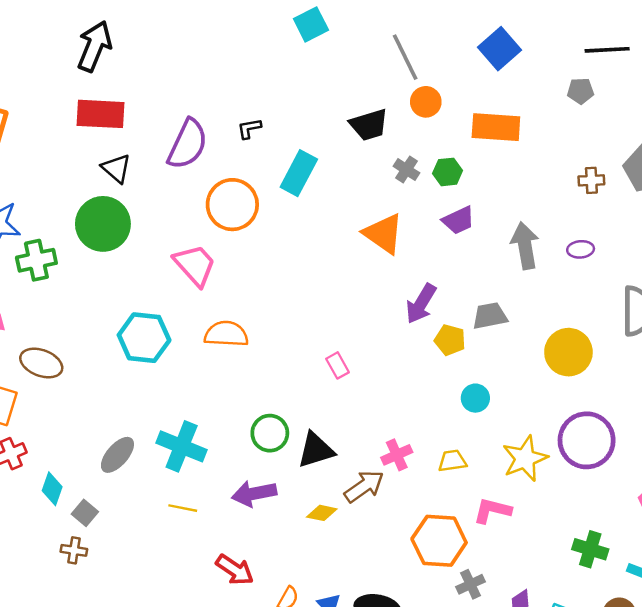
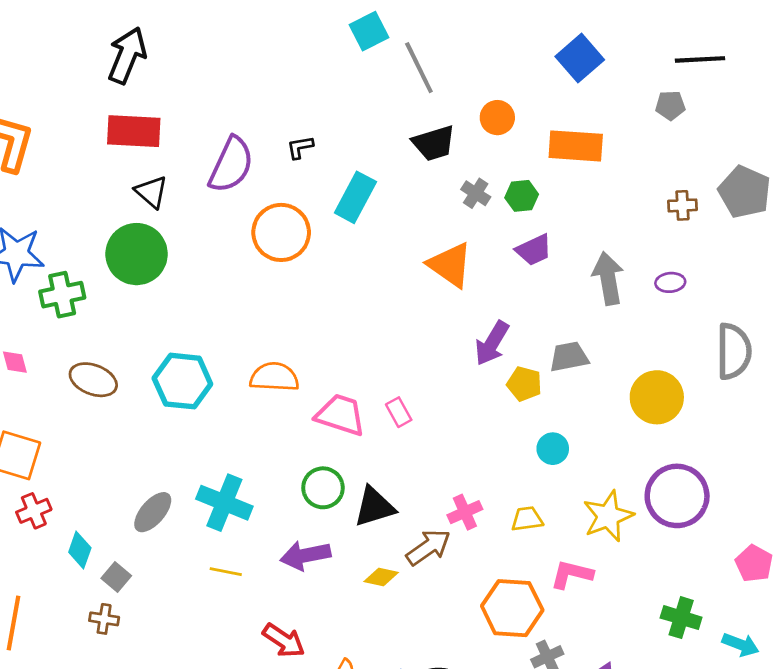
gray line: (405, 57) -> (419, 68), moved
pink trapezoid: (195, 265) -> (341, 415), moved, turned -30
brown ellipse: (41, 363) -> (93, 380), moved

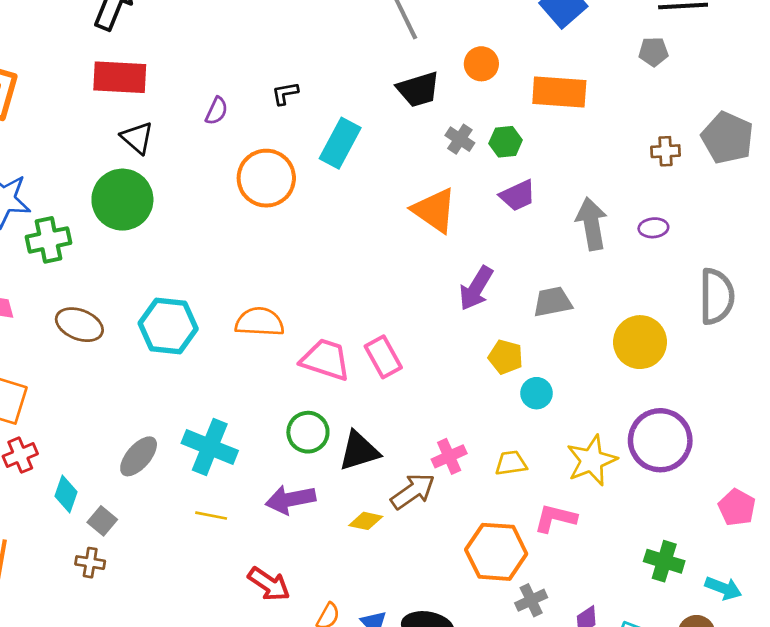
purple semicircle: (231, 165) -> (217, 111), size x0.5
yellow pentagon: (524, 384) -> (506, 357), moved
pink rectangle: (399, 412) -> (383, 357), size x1.4

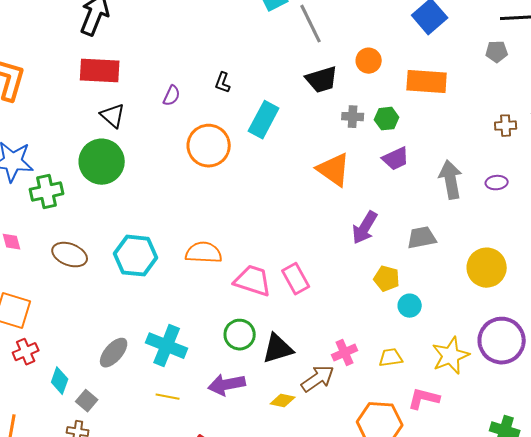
black L-shape: (285, 93) -> (223, 83), turned -60
gray cross: (460, 139) -> (353, 117), turned -30

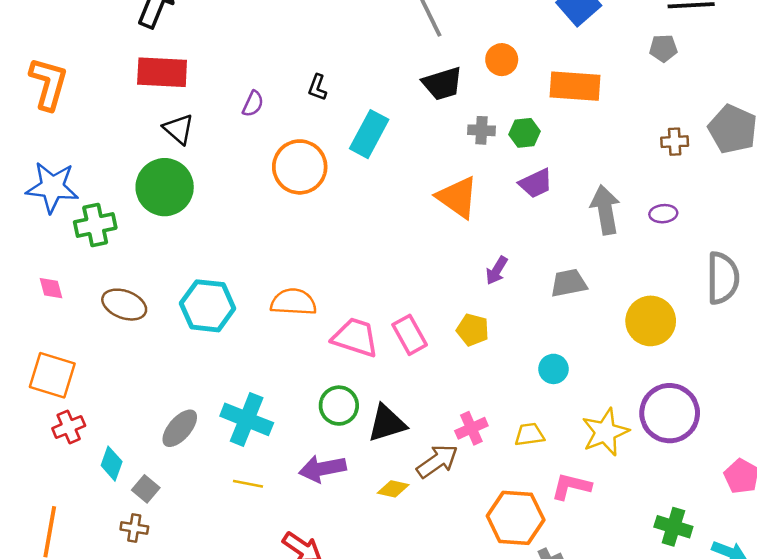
purple arrow: (365, 228) -> (497, 270), size x0.7
yellow pentagon: (387, 279) -> (473, 330), moved

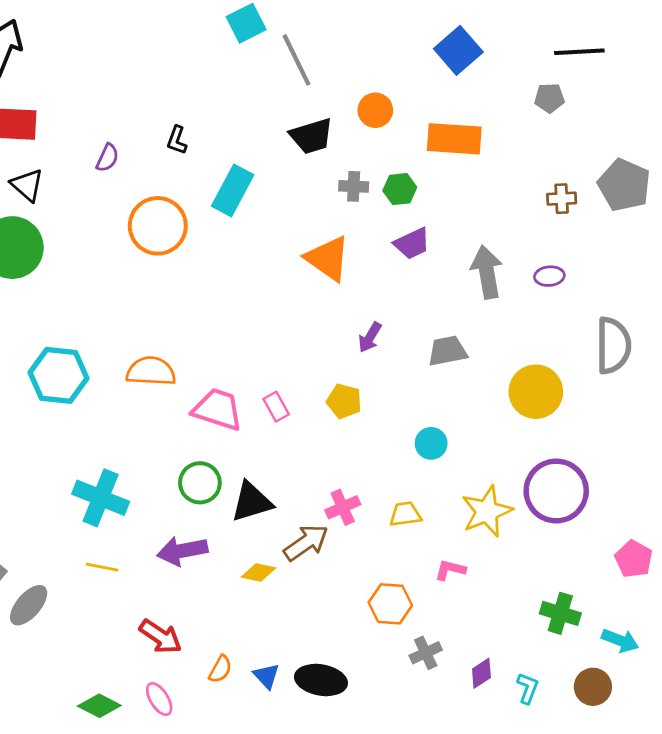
pink rectangle: (410, 335) -> (276, 407), size x0.7
gray ellipse: (180, 428) -> (29, 605), moved
pink L-shape: (571, 486) -> (450, 570), size x0.7
orange hexagon: (516, 518) -> (390, 604), size x0.7

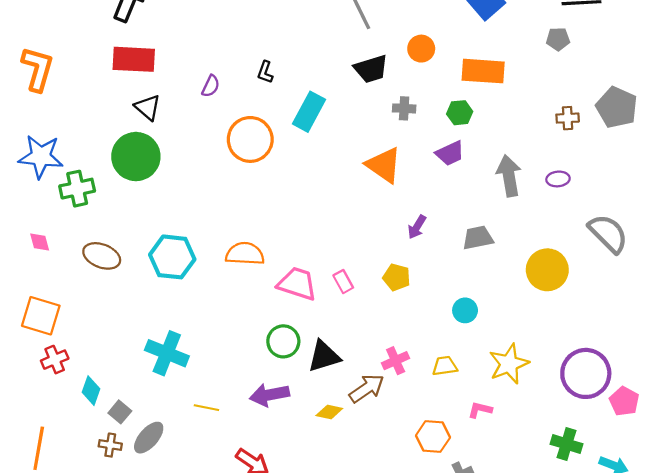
green hexagon: (400, 189) -> (460, 113), moved
gray semicircle: (613, 345) -> (608, 233), turned -45
purple circle: (556, 491) -> (586, 373), moved
cyan cross: (101, 498) -> (167, 353), moved

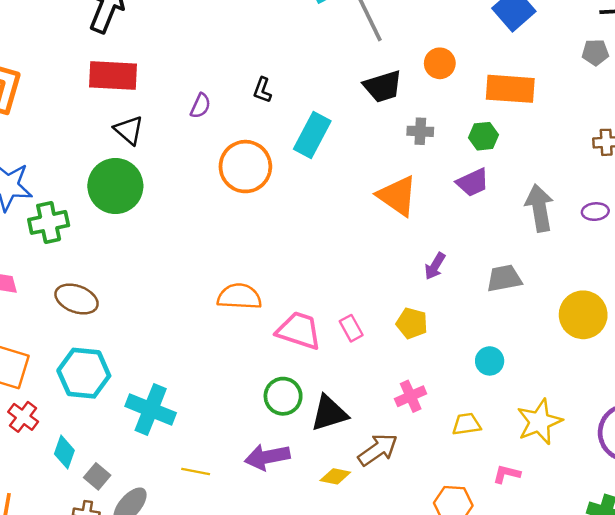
cyan hexagon: (172, 257) -> (84, 373), moved
red cross: (55, 360) -> (23, 417), turned -30
pink cross: (396, 361) -> (411, 396), moved

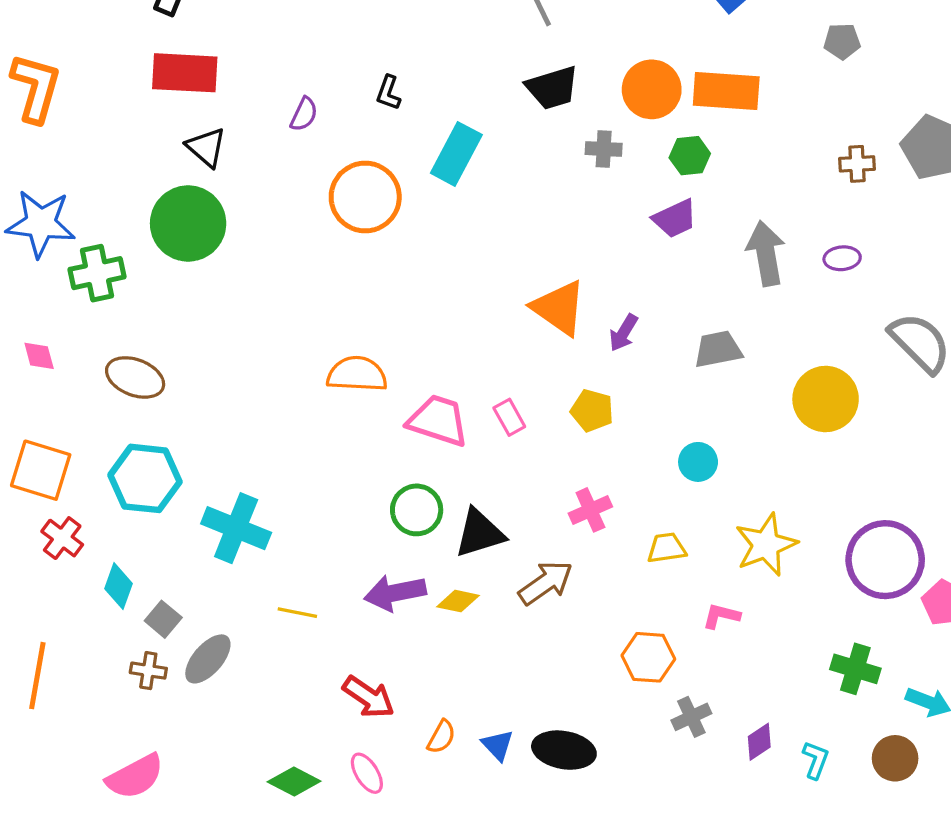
orange circle: (440, 63) -> (652, 89), moved, size x1.4
orange triangle: (397, 196) -> (559, 308), moved
yellow diamond: (335, 476) -> (458, 601), moved

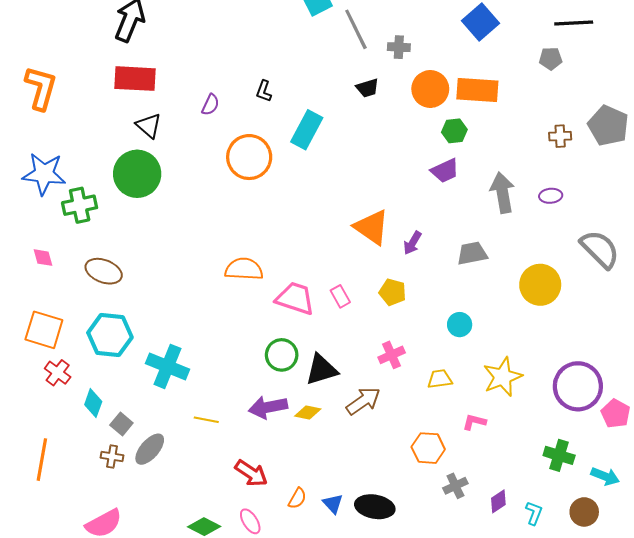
black trapezoid: (552, 88) -> (367, 88), size x0.7
gray cross: (604, 149) -> (399, 47), moved

